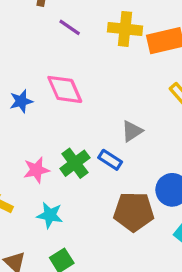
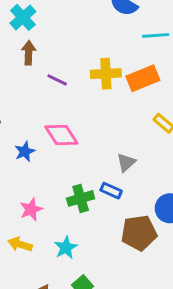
green cross: (75, 163) -> (81, 198), turned 30
pink star: (36, 170) -> (31, 209), moved
cyan star: (50, 215) -> (66, 248), turned -30

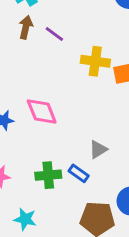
purple line: (57, 80) -> (54, 34), moved
cyan star: (66, 248) -> (25, 219), turned 30

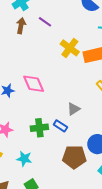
purple line: (54, 34) -> (45, 22), moved
yellow cross: (95, 61) -> (70, 48), turned 30

